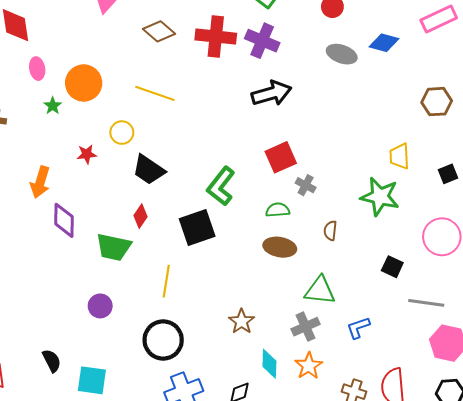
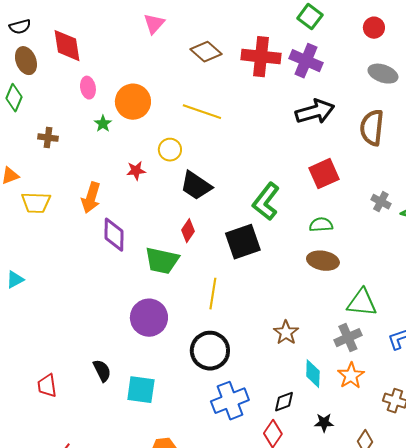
gray cross: (306, 185) -> (381, 202), moved
brown semicircle: (330, 231) -> (372, 128), moved, size x1.8
purple circle: (100, 306) -> (149, 318), size x1.6

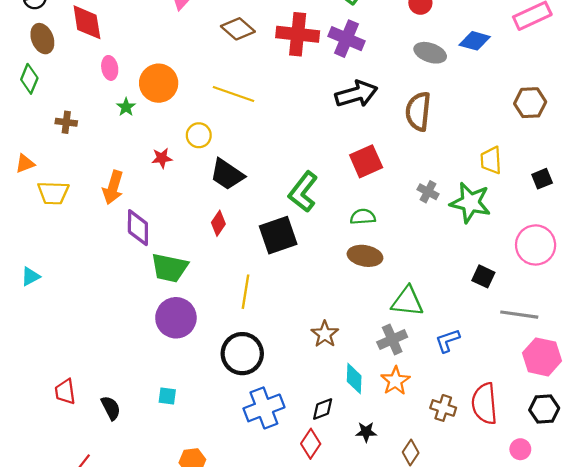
green trapezoid: (162, 261) -> (169, 268), moved
black semicircle: (102, 371) -> (111, 408), moved
cyan square: (141, 390) -> (167, 396), size x0.6

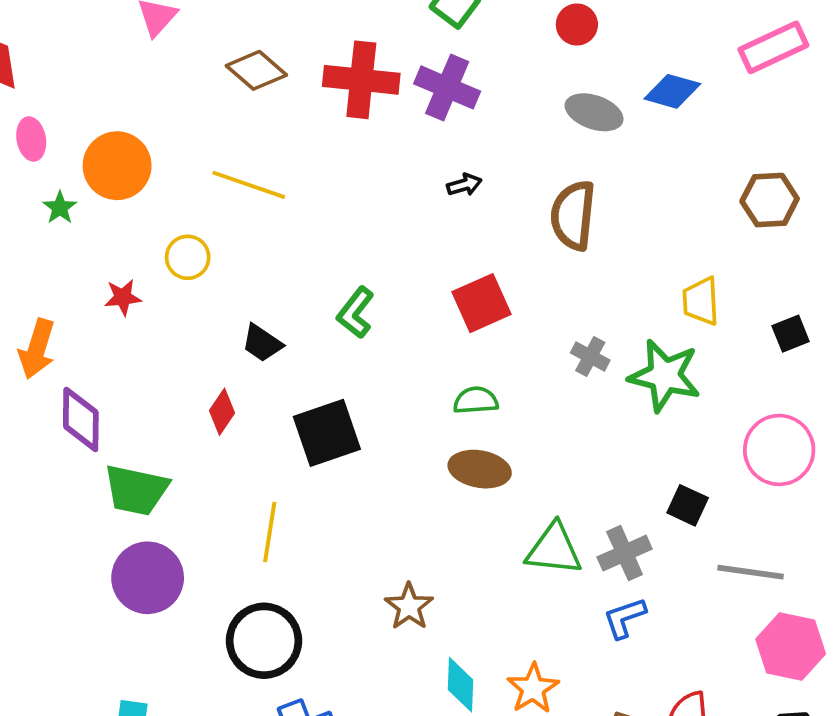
black arrow: (356, 94) -> (464, 185), size x0.5
black trapezoid: (227, 174) -> (262, 343), moved, size x0.7
green L-shape: (303, 192) -> (356, 313), moved, size x0.7
gray cross: (392, 340) -> (625, 553), moved

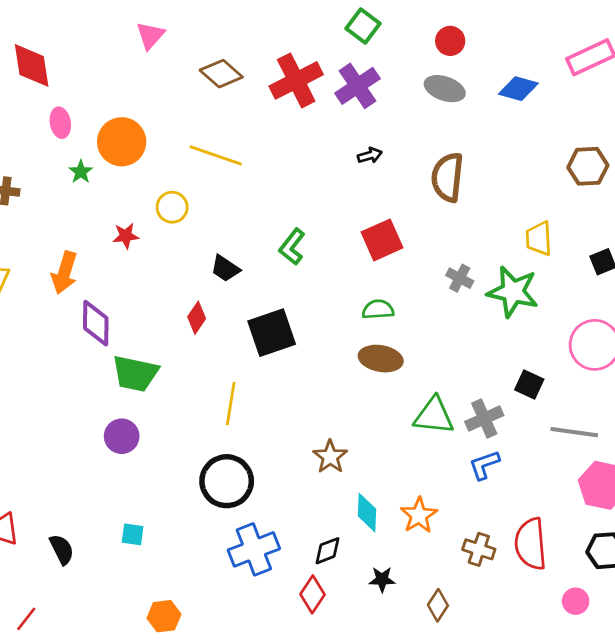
red cross: (361, 80) -> (296, 80), turned -33
purple cross: (447, 87) -> (357, 86), turned 33
gray ellipse: (594, 112) -> (445, 89), moved
purple circle: (148, 578) -> (122, 436), moved, size x0.7

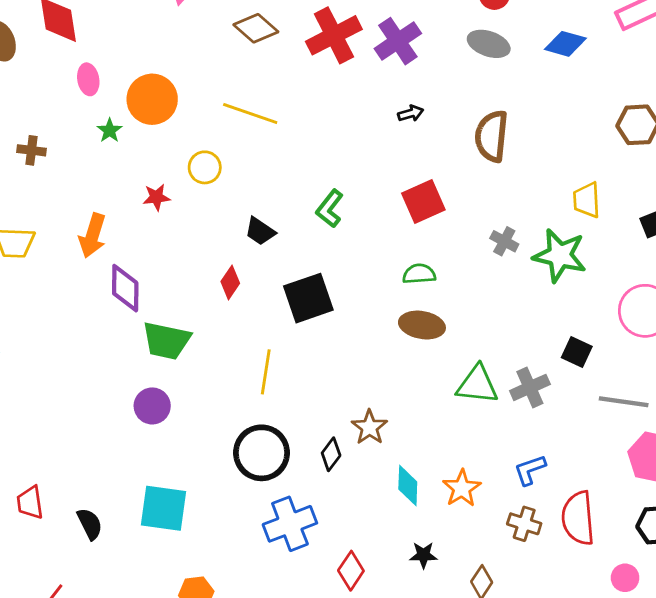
blue L-shape: (484, 465) -> (530, 470), moved
cyan square: (133, 534) -> (164, 508), size x2.0
black diamond: (327, 551) -> (331, 454), moved, turned -32

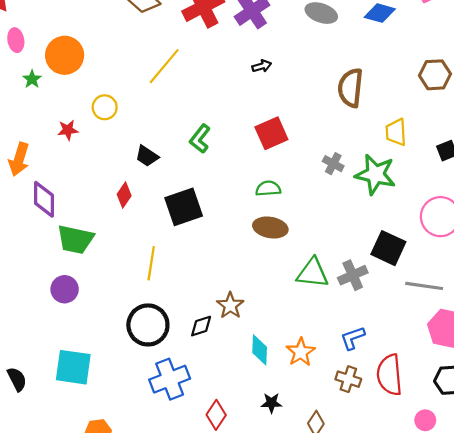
yellow line: (250, 113) -> (164, 66), moved, turned -69
brown semicircle: (492, 136) -> (351, 88), moved
black square: (577, 352) -> (388, 248), size x1.5
black diamond: (331, 454) -> (201, 326), turned 35

